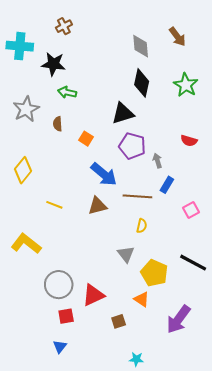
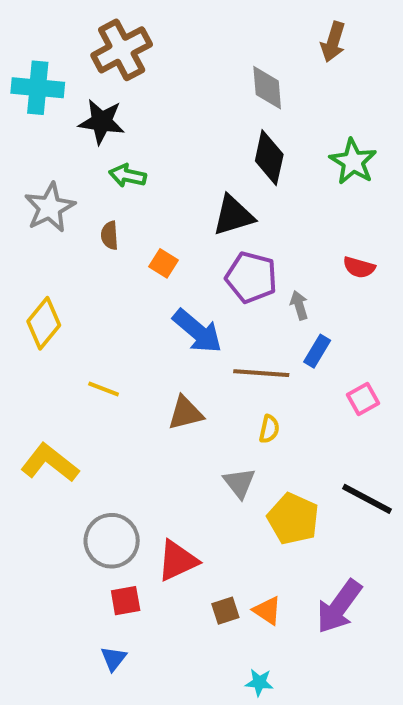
brown cross: (64, 26) -> (122, 50), size x1.8
brown arrow: (177, 37) -> (333, 42), moved, turned 54
brown triangle: (98, 206) -> (185, 413), moved
orange triangle: (142, 299) -> (267, 611), moved

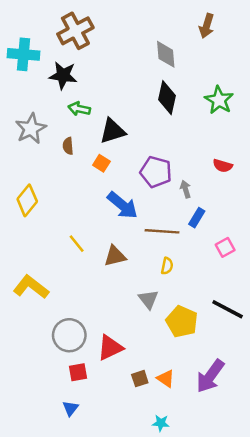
black triangle: (233, 215) -> (113, 131), moved
yellow line: (104, 389) -> (77, 244), moved, turned 30

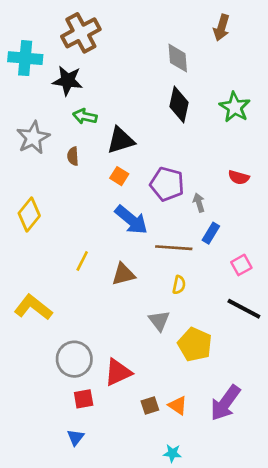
orange square: (101, 163) -> (119, 176), moved
yellow line: (77, 244) -> (82, 261), turned 66
black line: (228, 309) -> (244, 309), moved

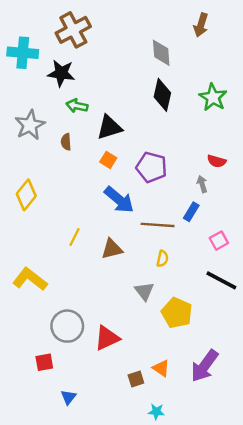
gray arrow: (199, 203) -> (202, 184), moved
red square: (84, 399) -> (44, 362), moved
brown square: (150, 405) -> (136, 379), moved

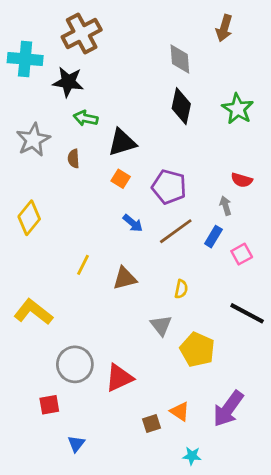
blue arrow: (119, 200) -> (133, 223), size x0.6
brown line: (158, 225) -> (176, 231), moved, turned -40
pink square: (219, 241) -> (242, 254), moved
cyan star: (156, 412) -> (192, 456), moved

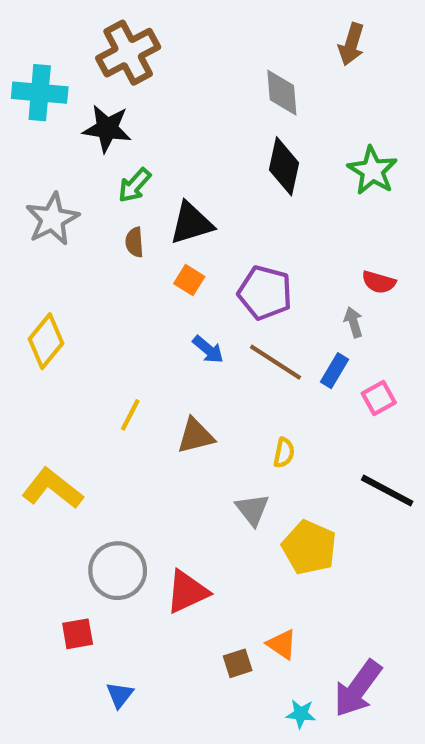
green arrow: (86, 118) -> (134, 185), turned -60
brown semicircle: (74, 159) -> (134, 242), moved
brown line: (176, 231) -> (276, 362), turned 69
purple arrow: (228, 409) -> (358, 689), moved

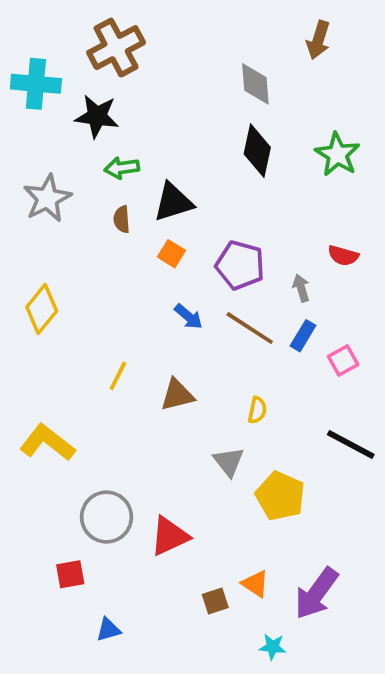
green arrow: (134, 185) -> (122, 168), turned 40
gray arrow: (353, 322) -> (301, 288), moved
purple arrow: (358, 689) -> (316, 593), moved
blue triangle: (120, 695) -> (108, 630), turned 36

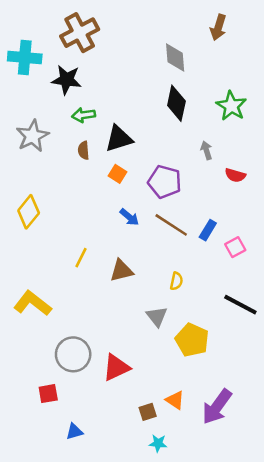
gray arrow: (301, 288) -> (206, 150), moved
cyan star: (273, 647) -> (158, 443), moved

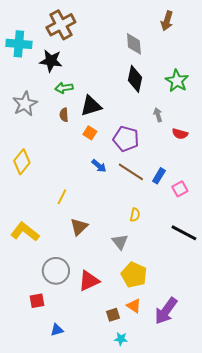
brown triangle: (121, 271) -> (79, 227), moved, turned -30
yellow pentagon: (192, 340) -> (134, 275), moved

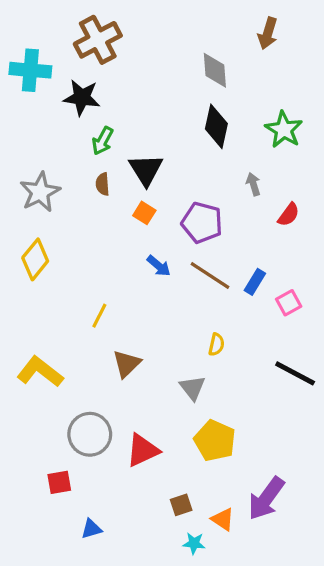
green arrow: (64, 88) -> (103, 141), turned -54
gray star: (25, 104) -> (40, 192), moved
black triangle: (91, 106) -> (146, 170), turned -45
red semicircle: (180, 134) -> (289, 215), turned -70
orange triangle: (134, 306) -> (223, 519), moved

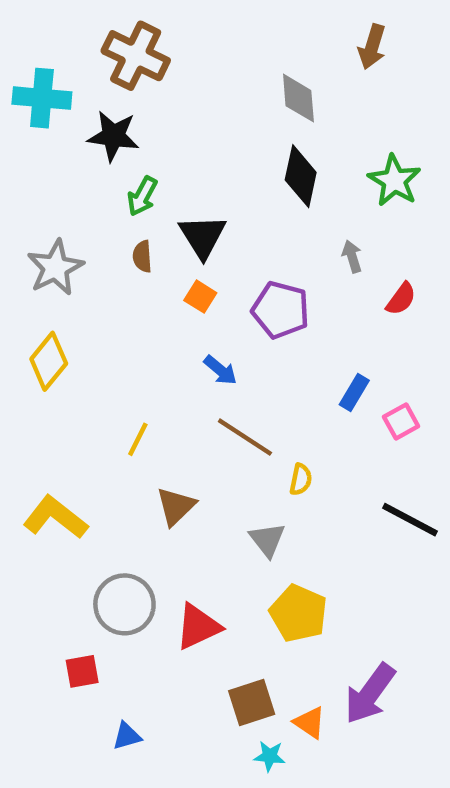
brown cross: (98, 40) -> (136, 56), turned -36
brown line: (210, 276) -> (245, 437), moved
brown square: (181, 505) -> (252, 703), size x1.5

